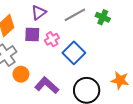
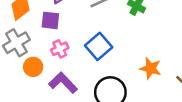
pink cross: (52, 39) -> (60, 49), moved
orange star: (120, 80) -> (151, 68), moved

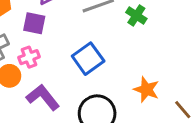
pink cross: (60, 49) -> (29, 57), moved

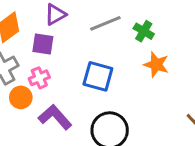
blue square: (88, 59) -> (98, 76), turned -36
orange star: (146, 90) -> (156, 65), moved

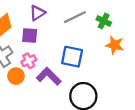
purple L-shape: (55, 117) -> (49, 76), moved

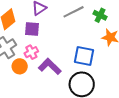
blue square: (72, 57) -> (84, 56), moved

